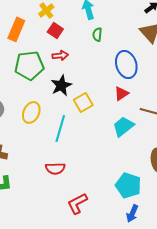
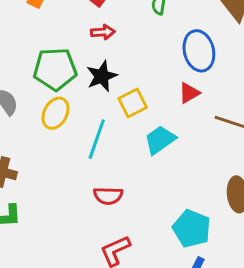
green pentagon: (29, 65) -> (55, 69), moved
cyan trapezoid: (123, 126) -> (160, 140), moved
red semicircle: (55, 168) -> (108, 196), moved

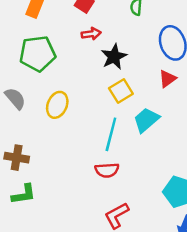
green pentagon: (55, 69) -> (38, 54), moved
black star: (102, 76) -> (114, 57), moved
cyan line: (97, 139) -> (111, 134), moved

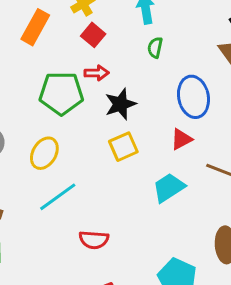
green pentagon: (38, 54) -> (61, 93), moved
cyan trapezoid: (146, 120) -> (169, 188), moved
cyan line: (111, 134) -> (58, 197), moved, turned 32

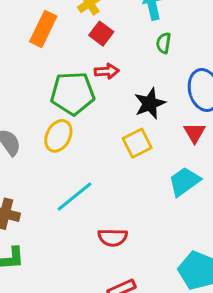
black star: (120, 104) -> (150, 103), moved
red triangle: (181, 139) -> (195, 133), turned -30
yellow ellipse: (44, 153) -> (58, 136), moved

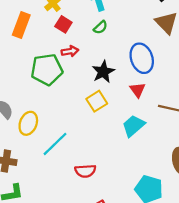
green semicircle: (164, 43) -> (100, 27), moved, turned -136
yellow ellipse: (58, 136) -> (28, 123), moved

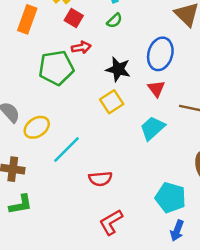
blue ellipse: (142, 58) -> (160, 54), turned 36
black star: (103, 72) -> (118, 69), turned -30
yellow ellipse: (28, 123) -> (37, 127), turned 35

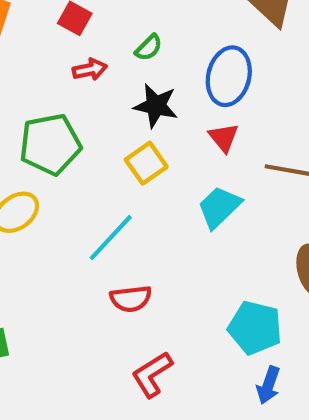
green semicircle: (114, 21) -> (149, 48), moved
green pentagon: (56, 68) -> (50, 144), moved
cyan line: (67, 150) -> (111, 238), moved

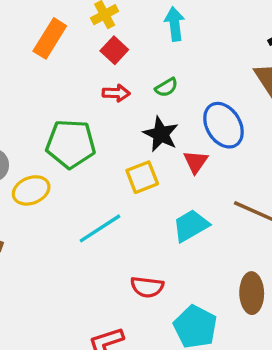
blue ellipse: (229, 76) -> (223, 125), turned -60
red triangle: (224, 137) -> (196, 162), moved
red semicircle: (131, 299) -> (147, 287), moved

